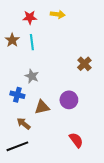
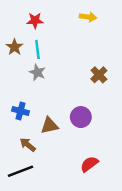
yellow arrow: (58, 14) -> (88, 17), moved
gray star: (32, 76) -> (37, 72), moved
red semicircle: (76, 140) -> (89, 164), turned -91

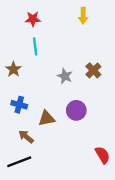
yellow arrow: (88, 17) -> (83, 16), turned 84
brown star: (14, 47) -> (13, 69), moved
gray star: (37, 72) -> (65, 76), moved
red semicircle: (89, 164) -> (103, 155), moved, turned 96

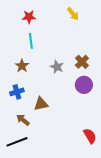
yellow arrow: (83, 16) -> (73, 14), turned -40
brown star: (13, 69) -> (22, 66), moved
blue cross: (19, 105) -> (17, 92), turned -32
purple circle: (76, 110) -> (84, 85), moved

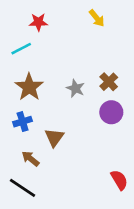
cyan line: (31, 41) -> (21, 49), moved, turned 70
brown star: (22, 66) -> (29, 87), size x1.5
brown triangle: (41, 104) -> (54, 137), turned -42
black line: (17, 142) -> (23, 188), turned 55

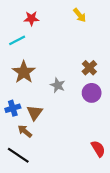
gray star: (76, 88) -> (58, 85), moved
blue cross: (23, 122) -> (13, 108), moved
brown triangle: (54, 137) -> (35, 113), moved

